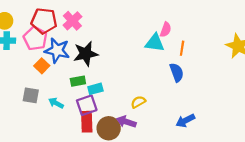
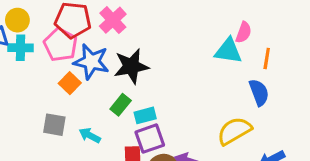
green rectangle: (78, 81) -> (121, 105), turned -40
yellow semicircle: (138, 102) -> (234, 131), moved, size x1.6
purple square: (87, 105) -> (150, 139), moved

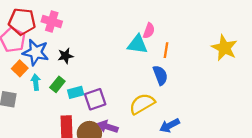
pink cross: (113, 20) -> (52, 22), turned -30
black star: (131, 66) -> (65, 56), size x0.6
cyan arrow: (90, 135) -> (36, 82), moved, turned 56
purple square: (150, 139) -> (95, 99), moved

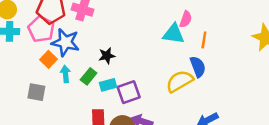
black star: (65, 56) -> (107, 56), moved
yellow semicircle: (142, 104) -> (180, 81), moved

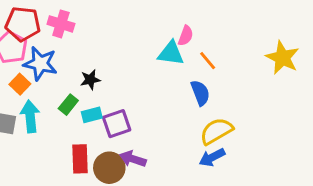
orange line: (204, 40) -> (208, 61), turned -49
cyan arrow: (65, 74) -> (30, 116), moved, size x1.5
yellow semicircle: (180, 81) -> (216, 131), moved

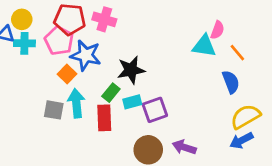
black star: (90, 80) -> (131, 70), size x1.5
red rectangle: (80, 159) -> (104, 118), moved
purple arrow: (133, 159) -> (184, 147), moved

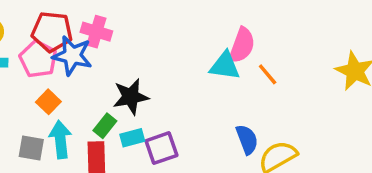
pink semicircle: (217, 30) -> (242, 45), size x1.5
blue star: (86, 55) -> (72, 56), moved
blue semicircle: (231, 82) -> (247, 139), moved

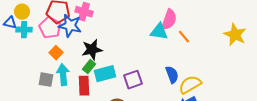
black star: (131, 97) -> (92, 50), moved
cyan rectangle: (132, 138) -> (105, 74), size x1.5
purple square: (161, 148) -> (133, 80), moved

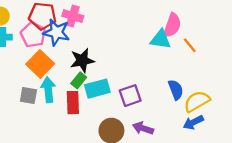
orange square: (56, 53) -> (40, 64), size x1.6

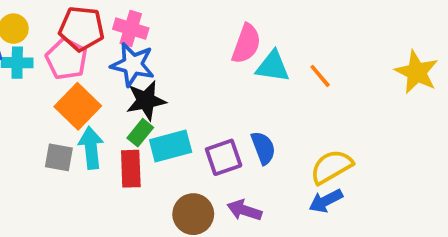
pink semicircle: (172, 25) -> (246, 44), moved
blue star: (56, 32) -> (133, 65), moved
blue semicircle: (176, 90) -> (263, 148), moved

